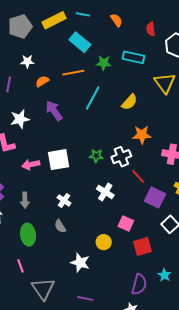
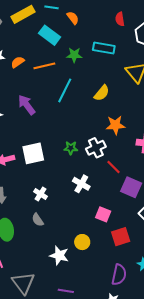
orange semicircle: (116, 20) -> (73, 18), moved
orange semicircle: (42, 81) -> (18, 62), moved
yellow circle: (104, 242) -> (82, 242), moved

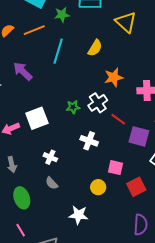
yellow circle: (82, 242) -> (98, 187), moved

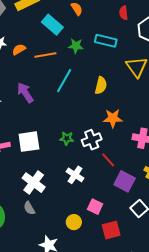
yellow semicircle: (95, 48) -> (101, 85), turned -30
white cross: (50, 157) -> (34, 183), size x1.6

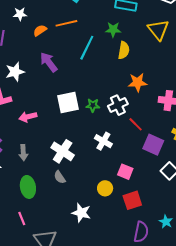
green star: (76, 46) -> (113, 30), moved
orange semicircle: (19, 49) -> (40, 30), moved
white square: (29, 142) -> (68, 103), moved
red square: (111, 230) -> (132, 200), moved

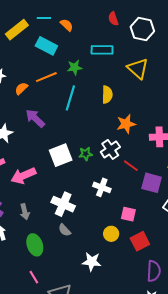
green star: (113, 30) -> (75, 67), moved
pink arrow: (28, 117) -> (23, 176), size x1.4

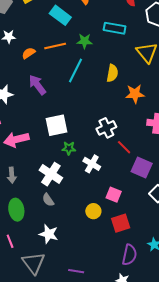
orange star: (126, 124) -> (135, 94), moved
green star: (86, 154) -> (69, 148), moved
white star: (92, 262) -> (49, 234), moved

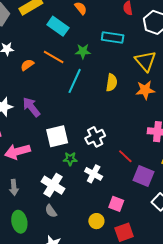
orange line: (55, 46) -> (54, 57), turned 45
purple arrow: (37, 85) -> (31, 107), moved
orange star: (135, 94) -> (145, 90), moved
white cross: (106, 128) -> (95, 137), moved

